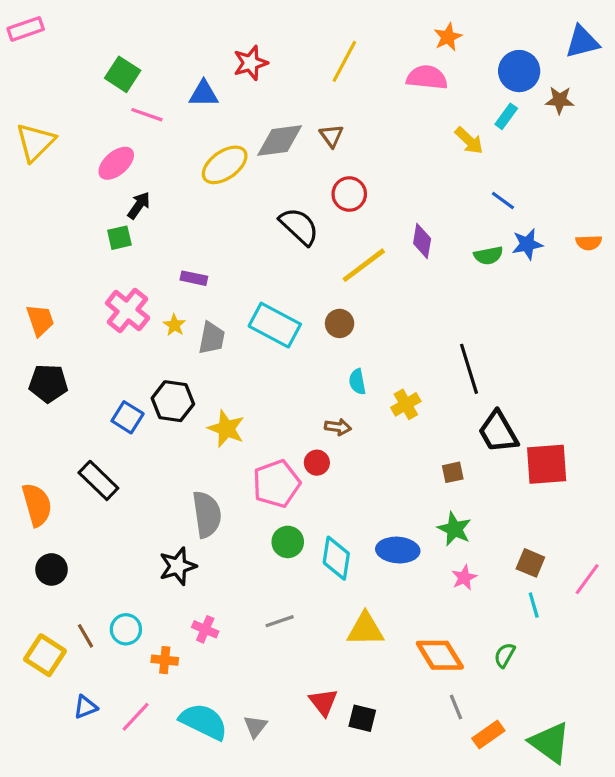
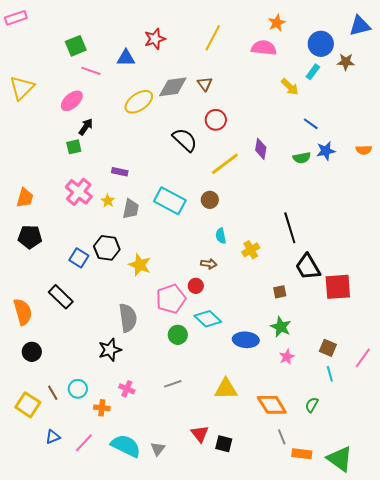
green square: (123, 74) -> (76, 46), turned 35
orange trapezoid: (40, 320) -> (25, 198), turned 35
cyan diamond: (336, 558) -> (208, 319), moved, turned -56
orange rectangle: (488, 734) -> (302, 454), turned 42

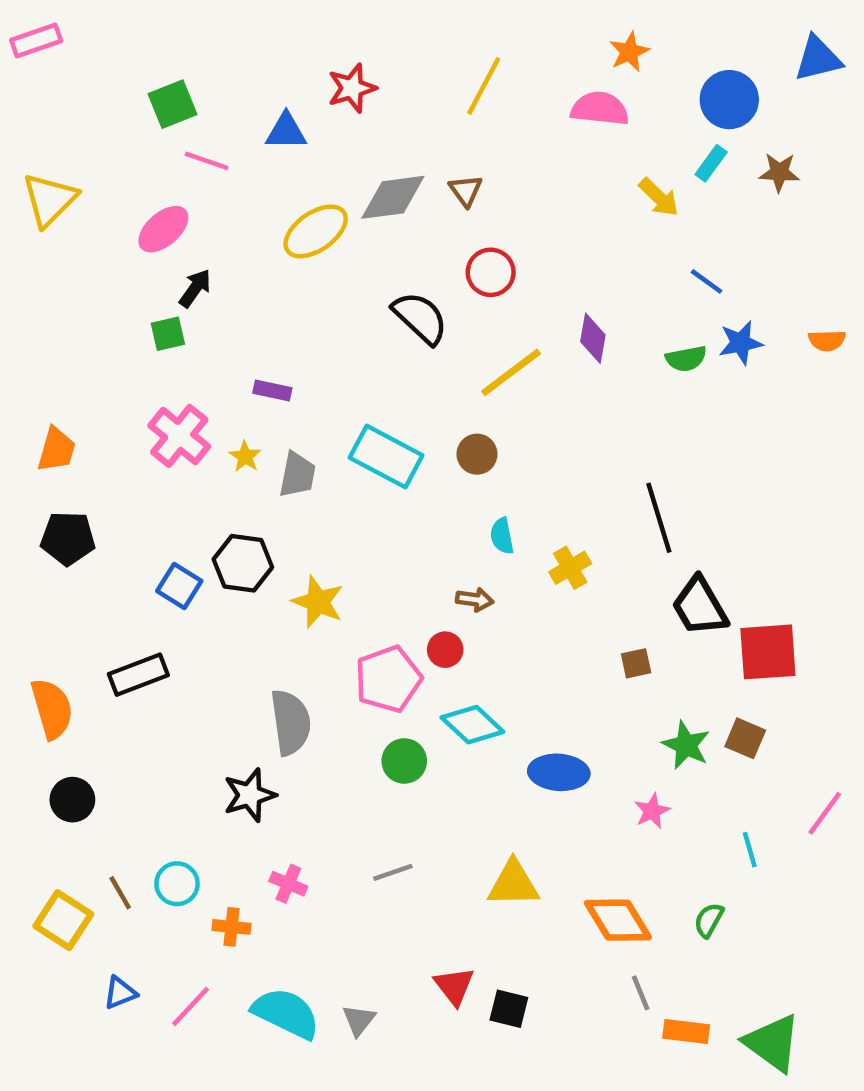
brown star: (346, 62) -> (779, 172), moved
black rectangle: (61, 297) -> (138, 675), turned -65
green star: (281, 327) -> (686, 745), moved
brown square: (328, 348) -> (745, 738), moved

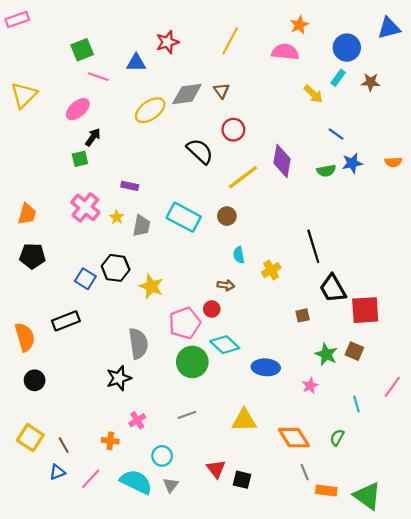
purple diamond: (593, 338) -> (282, 161), size x1.4
green circle: (404, 761) -> (192, 362), size x1.5
cyan circle: (177, 884) -> (162, 456), moved
pink cross: (288, 884) -> (137, 420), turned 35
brown line: (120, 893) -> (64, 445), moved

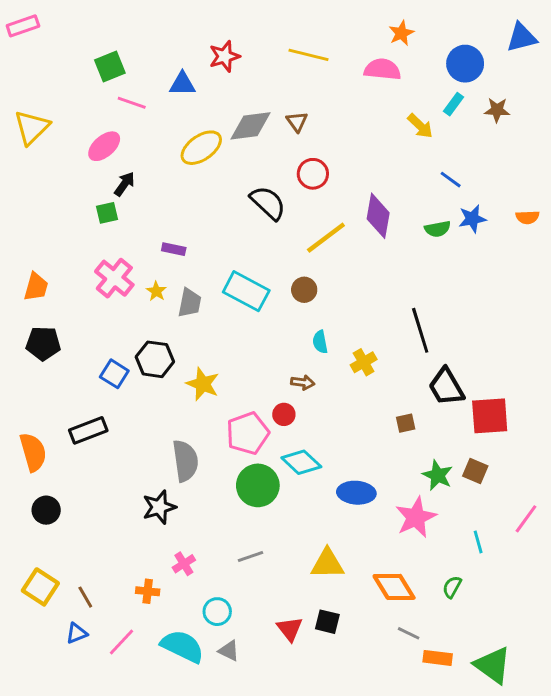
yellow line: (230, 41) -> (309, 55), turned 76
pink star: (310, 386) -> (416, 517), size x1.8
gray line: (305, 472) -> (409, 633), turned -42
black square: (242, 480) -> (327, 622), moved
gray triangle: (171, 485) -> (229, 651), turned -42

